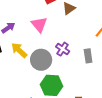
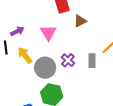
gray rectangle: (88, 56) -> (92, 61), moved

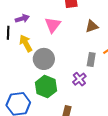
brown triangle: (80, 21) -> (92, 26), moved
purple cross: (68, 60) -> (79, 79), moved

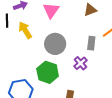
gray circle: (44, 59) -> (55, 44), moved

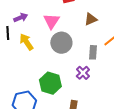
gray circle: (55, 44) -> (61, 43), moved

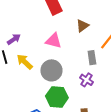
pink triangle: (52, 21) -> (54, 41), moved, turned -36
gray circle: (61, 43) -> (51, 70), moved

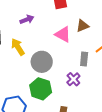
purple arrow: (14, 39) -> (27, 20), moved
pink triangle: (54, 41) -> (63, 34), moved

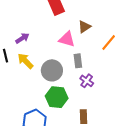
purple arrow: (27, 20) -> (22, 38), moved
gray rectangle: (84, 59) -> (78, 61), moved

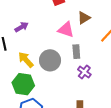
yellow arrow: (25, 61) -> (26, 60), moved
green hexagon: (57, 97) -> (23, 84), moved

